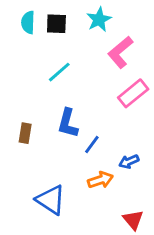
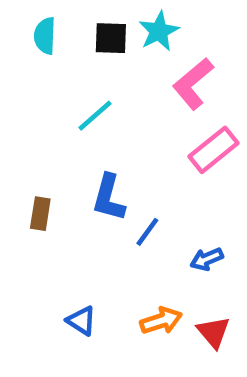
black square: (56, 24) -> (111, 38), moved
orange arrow: (100, 180) -> (161, 321), moved
blue triangle: (51, 200) -> (81, 321), size x0.6
red triangle: (133, 220) -> (214, 332), moved

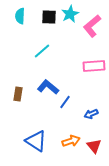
pink L-shape: (193, 84) -> (92, 26), moved
pink rectangle: (214, 150) -> (94, 66), turned 35
blue L-shape: (109, 198) -> (48, 87), turned 115
blue triangle: (81, 321) -> (36, 141), size x1.6

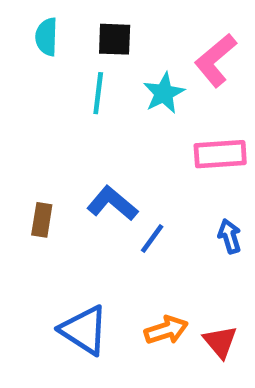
cyan star: (70, 14) -> (164, 93), moved
cyan line: (42, 51) -> (98, 93), moved, turned -42
blue arrow: (91, 114) -> (230, 236), moved, turned 96

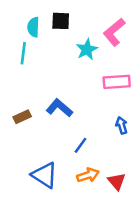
cyan semicircle: (47, 37) -> (33, 27), moved
cyan line: (98, 93) -> (23, 53), moved
brown rectangle: (42, 220) -> (22, 117), turned 56
blue line: (152, 239) -> (81, 145), moved

